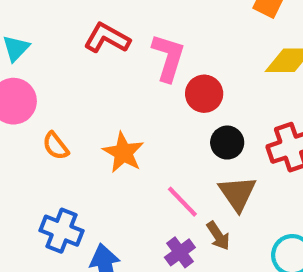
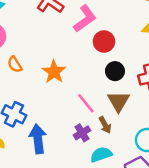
pink L-shape: (168, 58) -> (85, 19), turned 32

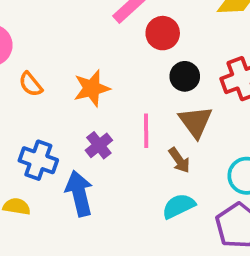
orange star: (54, 72) -> (92, 88), turned 30
pink line: (86, 103) -> (146, 131), turned 45
purple cross: (82, 133) -> (99, 145), moved

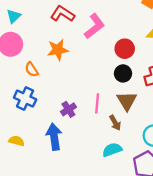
red circle: (163, 33) -> (125, 49), moved
orange star: (92, 88) -> (58, 50), moved
blue cross: (38, 160) -> (25, 98), moved

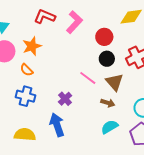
orange star: (58, 50) -> (32, 46), moved
pink line: (97, 103) -> (88, 78), moved, turned -48
brown arrow: (115, 123) -> (108, 103), turned -32
yellow semicircle: (16, 141) -> (25, 134), size x1.5

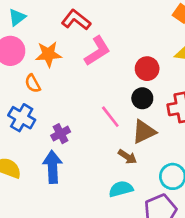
pink L-shape: (74, 22) -> (97, 51), moved
brown triangle: (114, 82) -> (144, 132), turned 30
purple cross: (65, 99) -> (61, 134), moved

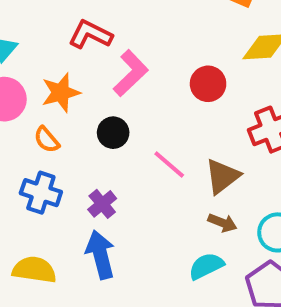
black circle: (142, 98) -> (113, 133), moved
brown arrow: (127, 157) -> (222, 223), moved

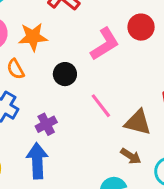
pink L-shape: (131, 73) -> (105, 44), moved
red circle: (208, 84) -> (141, 27), moved
brown triangle: (222, 176) -> (138, 122), turned 40

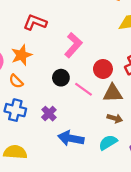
red circle: (141, 27) -> (103, 69), moved
black circle: (65, 74) -> (61, 78), moved
blue arrow: (37, 161) -> (71, 138), moved, turned -60

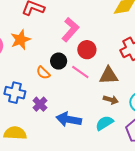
red circle: (103, 69) -> (87, 50), moved
orange semicircle: (16, 81) -> (43, 73), moved
purple cross: (49, 114) -> (40, 104), moved

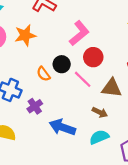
brown arrow: (111, 100) -> (100, 112), moved

